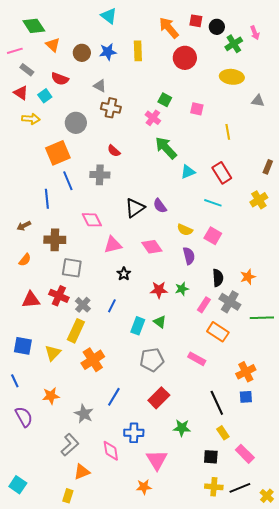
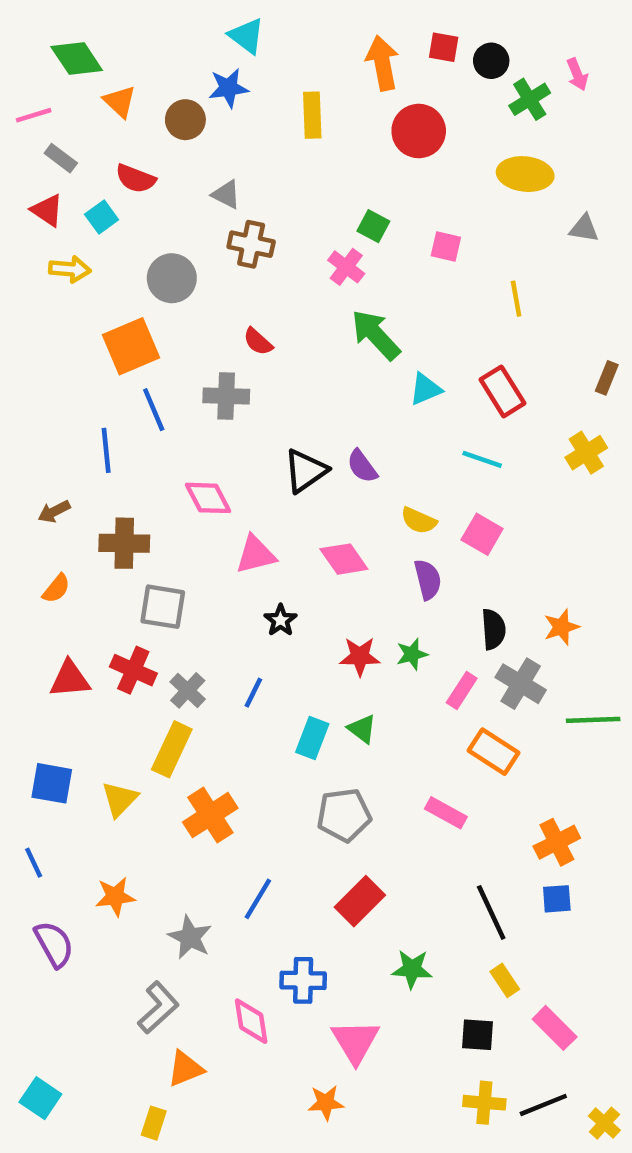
orange arrow: (169, 28) -> (382, 63), turned 30
blue star: (108, 52) -> (228, 88), moved

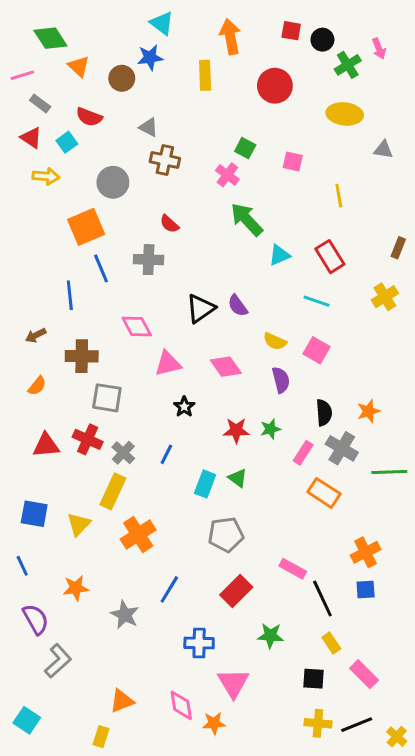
orange arrow: (382, 63) -> (230, 37), moved
pink rectangle: (446, 813) -> (293, 569), moved
gray L-shape: (158, 1008) -> (58, 661), moved
pink diamond: (251, 1021) -> (181, 705), moved

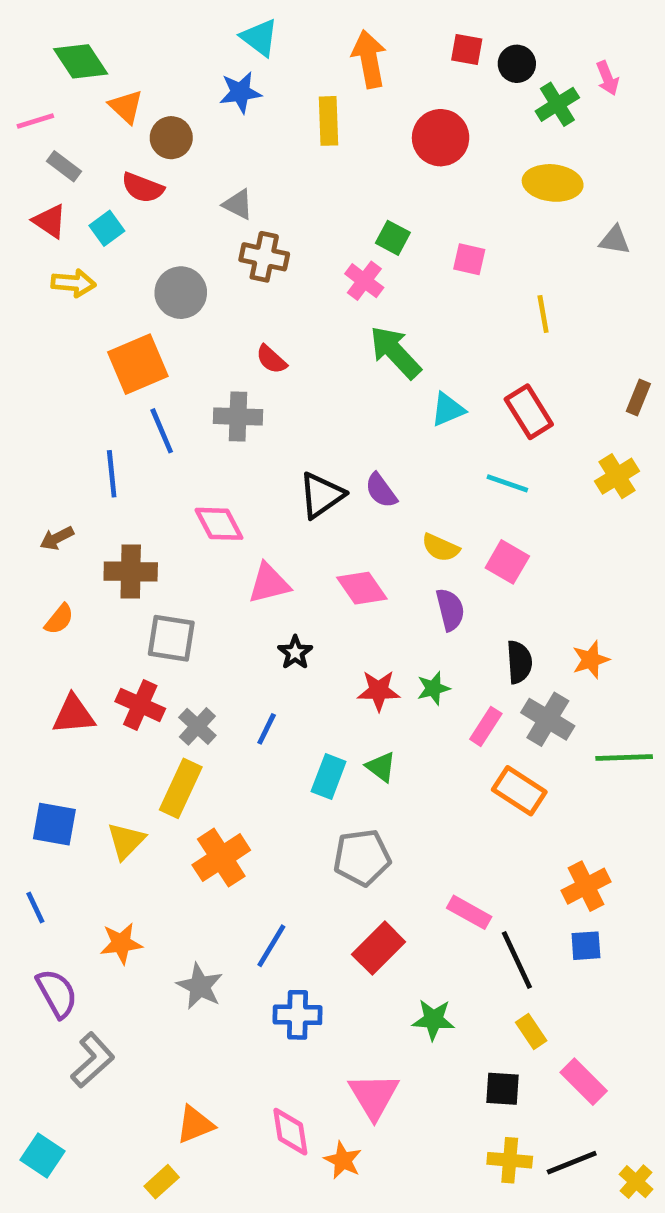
brown circle: (122, 78) -> (171, 138), moved
blue cross: (199, 643) -> (298, 1015), moved
orange star: (214, 723) -> (343, 1160), turned 30
yellow rectangle: (101, 737) -> (162, 1182), turned 30

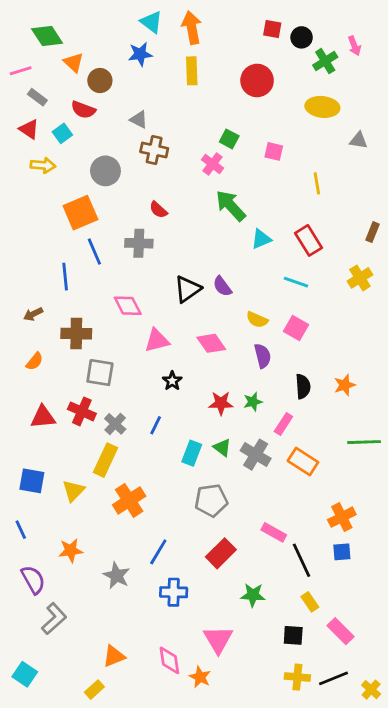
orange arrow: (369, 59) -> (192, 28), moved
gray cross: (548, 719) -> (256, 455), moved

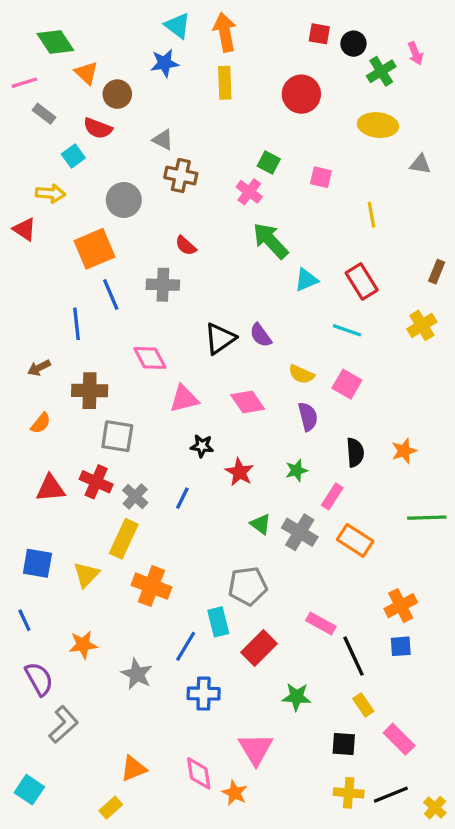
red triangle: (29, 129) -> (24, 229), moved
black star: (172, 381) -> (202, 446), turned -30
red star: (221, 403) -> (239, 472), moved, turned 30
cyan rectangle: (192, 453) -> (218, 622), moved, turned -35
orange cross: (129, 500) -> (151, 586), turned -36

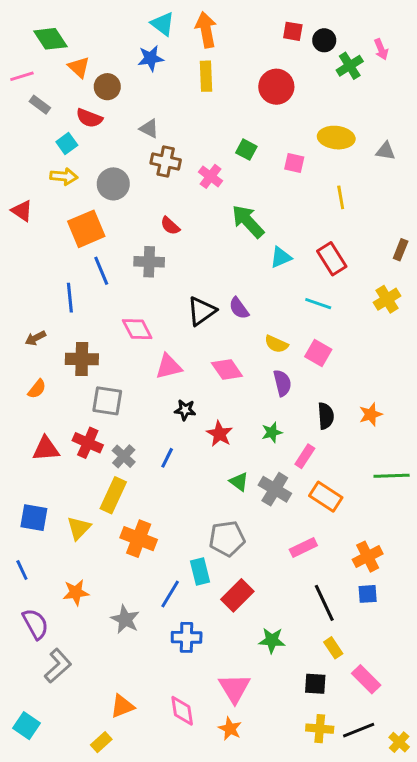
yellow ellipse: (378, 125) -> (336, 138), moved
pink cross: (249, 192) -> (211, 176), moved
yellow arrow: (50, 193) -> (64, 176), moved
pink rectangle: (321, 624) -> (303, 548), moved, turned -55
orange star: (235, 793) -> (230, 729), moved

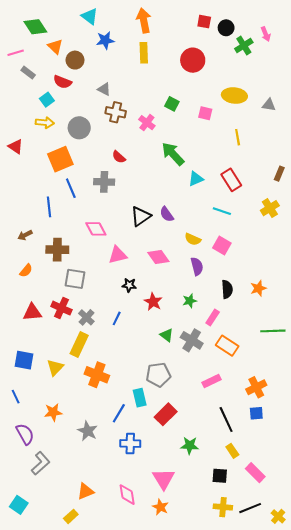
cyan triangle: (163, 24) -> (90, 16), moved

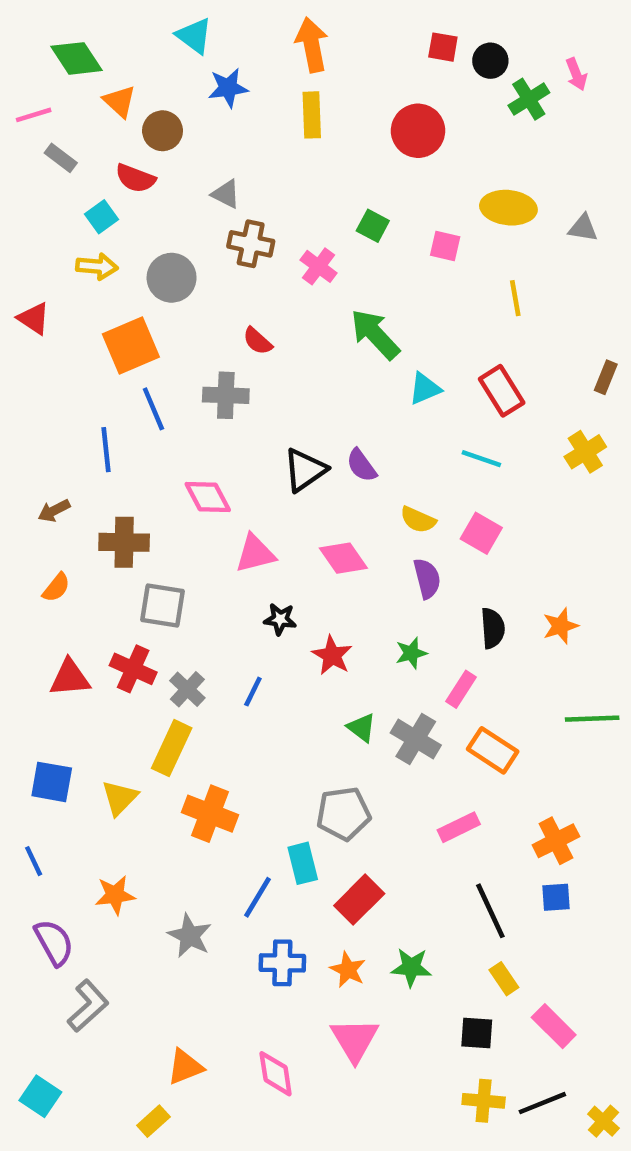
orange star: (160, 507) -> (348, 970), moved

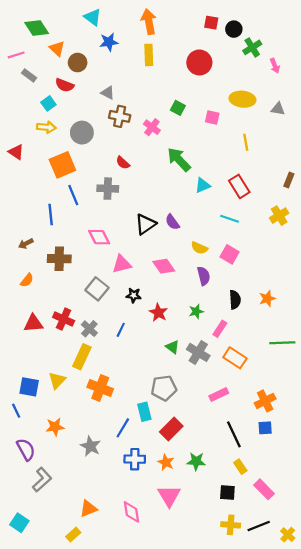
pink arrow: (576, 74) -> (275, 66), moved
gray square: (163, 606) -> (97, 289), moved, turned 30
blue square: (52, 782) -> (29, 387), moved

